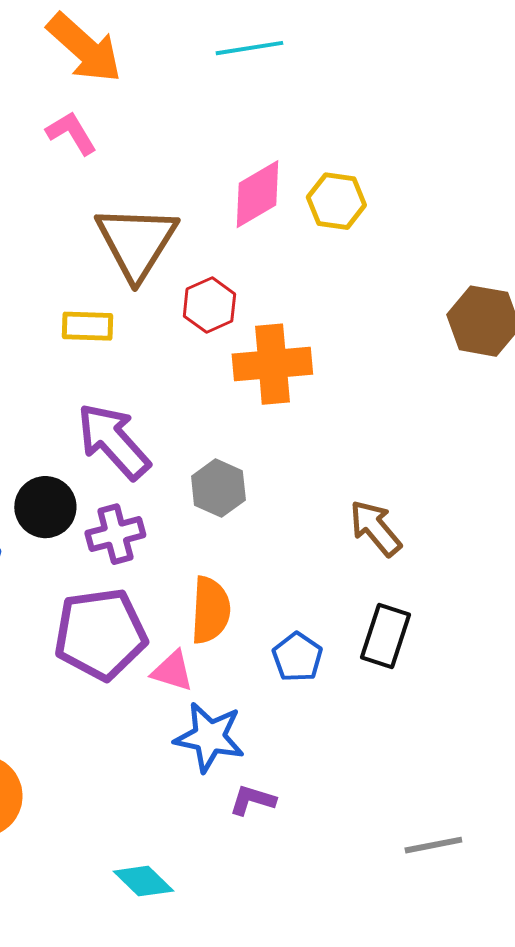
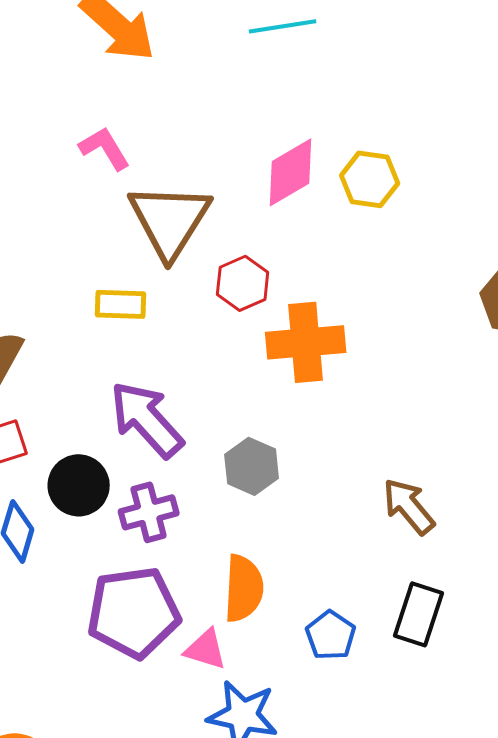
pink L-shape: (71, 133) -> (105, 148), moved

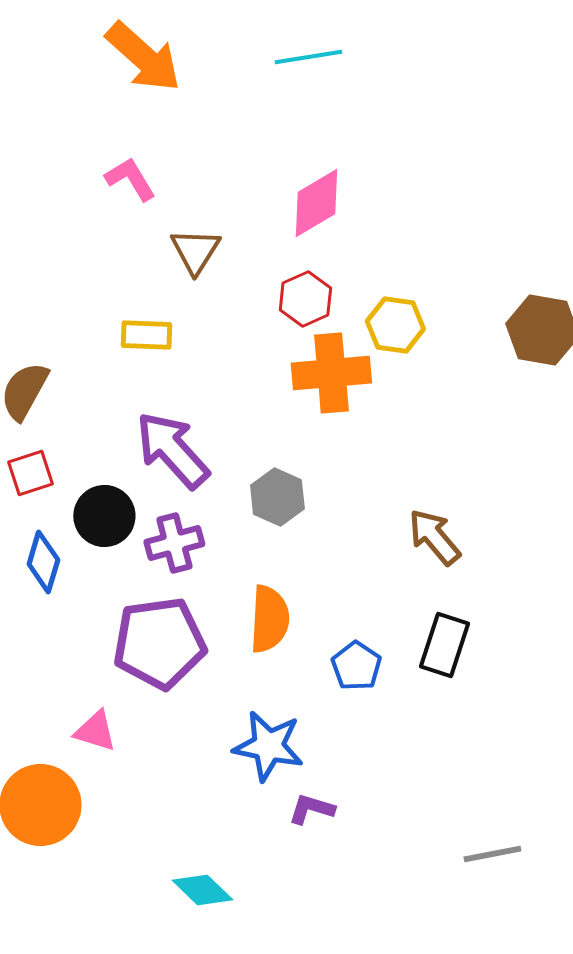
yellow hexagon: (370, 179) -> (395, 325), moved
brown triangle: (170, 220) -> (195, 251), size x0.6
red hexagon: (243, 283) -> (305, 299), moved
pink triangle: (206, 649) -> (95, 731), moved

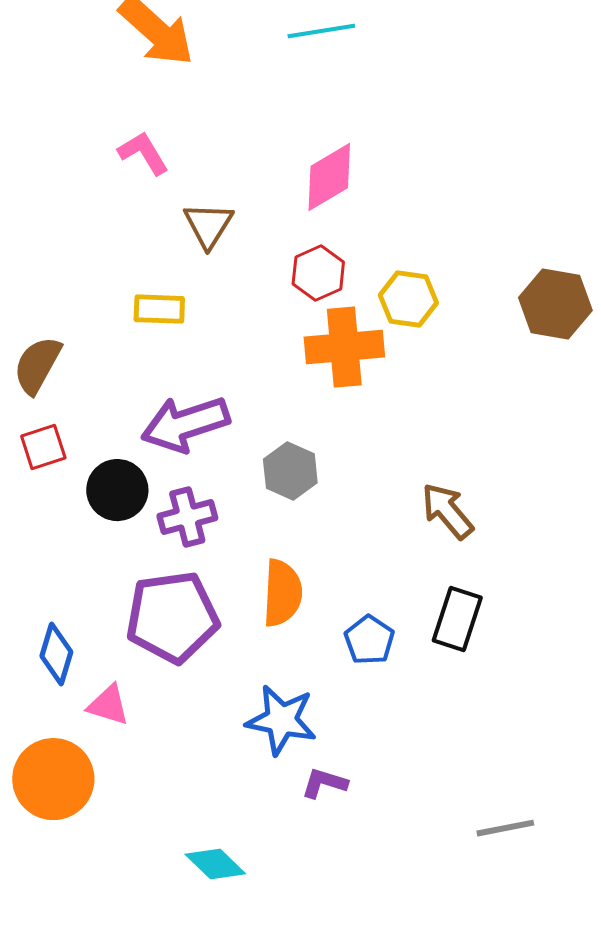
purple arrow: (172, 450) -> (185, 424), turned -66
blue diamond: (43, 562) -> (56, 654), moved

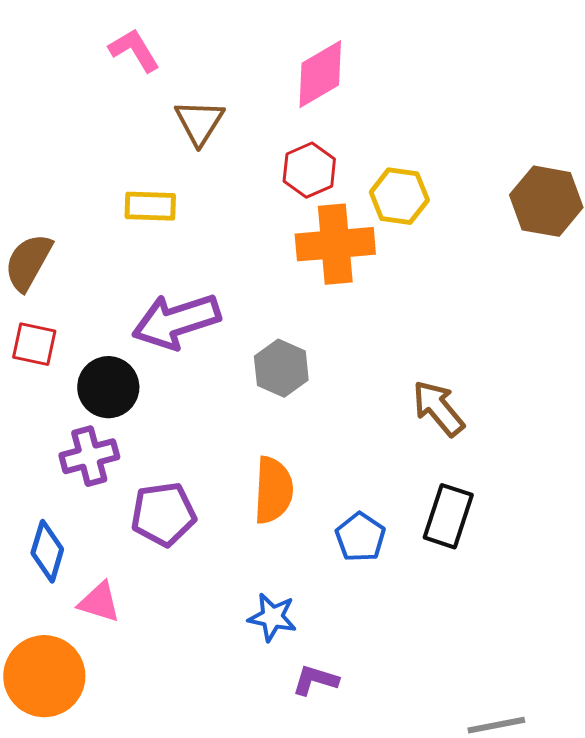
red square: (43, 447) -> (34, 344), turned 30
purple cross: (187, 517) -> (89, 456), moved
purple pentagon: (172, 617) -> (163, 514), size x0.7
blue star: (281, 720) -> (272, 617), size x0.7

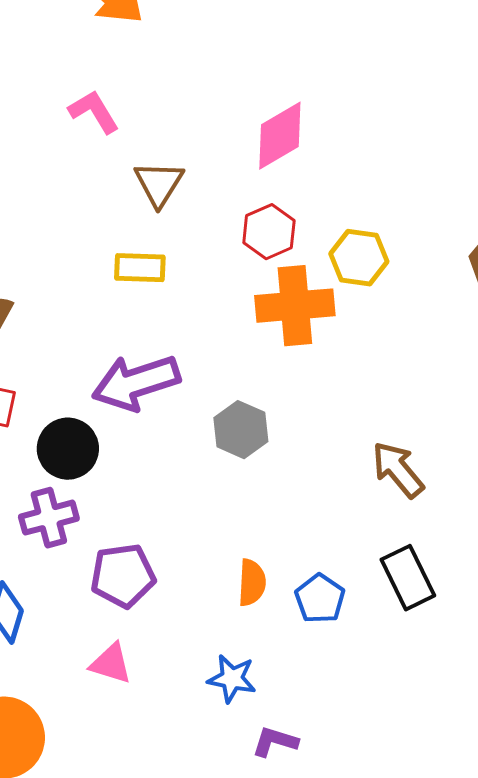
yellow rectangle: (150, 206) -> (140, 268), moved
orange semicircle: (273, 490) -> (252, 583), moved, size x0.7
black rectangle: (448, 516) -> (408, 578), turned -44
pink triangle: (99, 602) -> (111, 664), moved

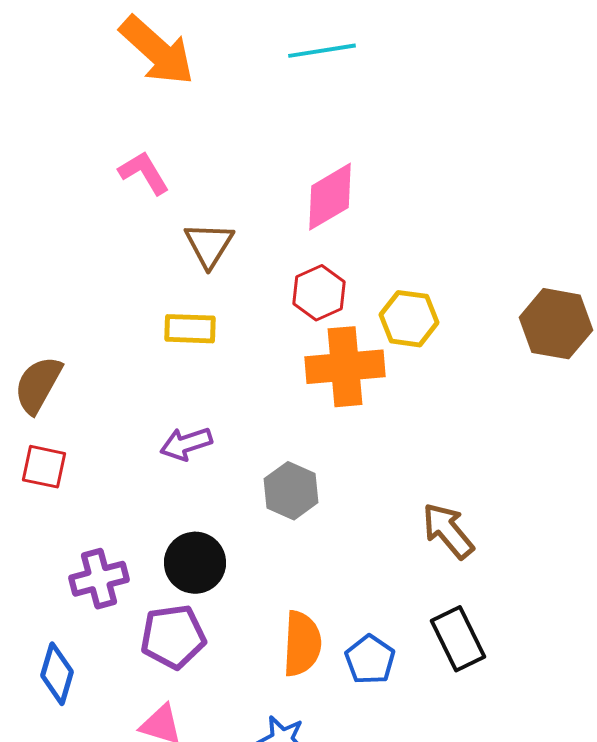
purple arrow: (136, 383) -> (186, 444), size x0.6
black circle: (68, 449) -> (195, 563), moved
orange semicircle: (252, 583) -> (302, 644), size x1.4

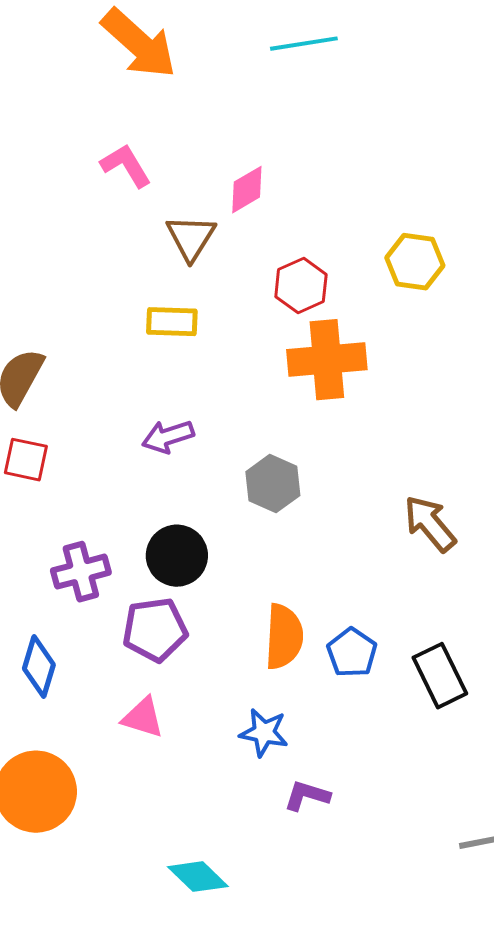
pink diamond: (330, 197) -> (247, 190), moved, size x0.7
yellow hexagon: (409, 319) -> (415, 262), moved
black rectangle: (458, 639) -> (440, 676), moved

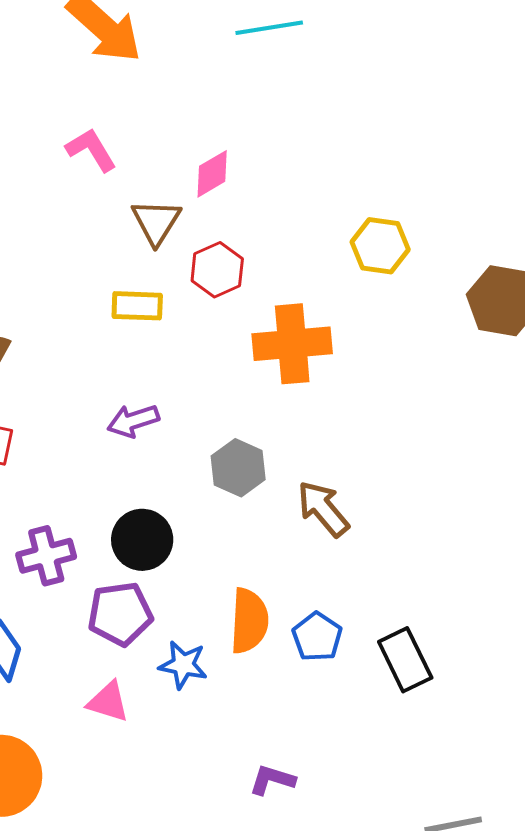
red hexagon: (301, 286) -> (217, 270), moved
brown arrow: (430, 524) -> (323, 509), moved
blue star: (264, 733) -> (183, 665), moved

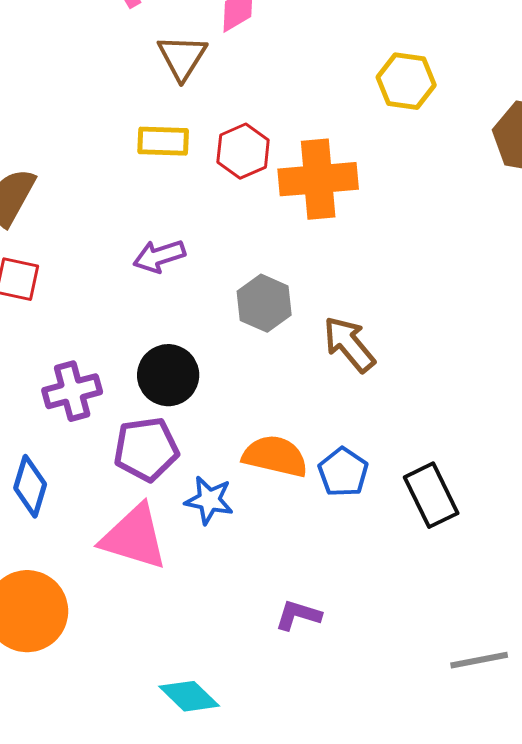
red hexagon: (217, 270) -> (243, 151), moved
orange semicircle: (249, 621) -> (275, 456), turned -80
pink triangle: (108, 702) -> (134, 537), size x1.6

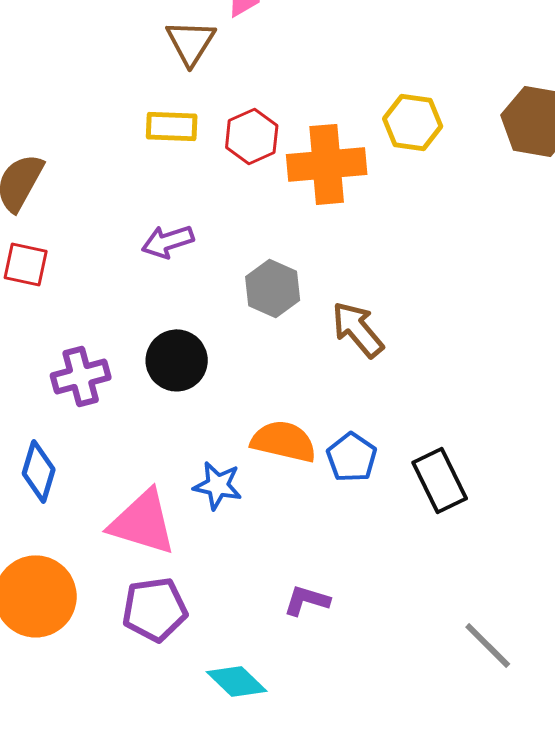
yellow hexagon: (406, 81) -> (413, 122), moved
purple pentagon: (146, 449) -> (155, 609), moved
gray line: (479, 660) -> (488, 645), turned 56
cyan diamond: (189, 696) -> (237, 681), moved

